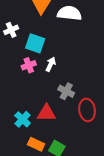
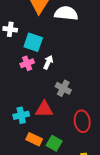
white cross: (11, 30) -> (10, 29), turned 32
red ellipse: (87, 110) -> (82, 121), moved
cyan cross: (23, 119) -> (21, 115), turned 35

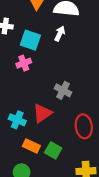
white arrow: (48, 62) -> (60, 34), moved
red triangle: (44, 109) -> (42, 113), turned -36
cyan cross: (21, 115) -> (17, 120), turned 35

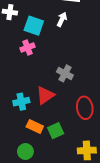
cyan cross: (17, 120) -> (21, 102), turned -35
green square: (53, 150) -> (56, 131), turned 35

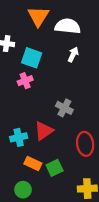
white arrow: (62, 19) -> (73, 55), moved

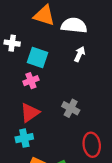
orange triangle: (38, 16) -> (44, 15), turned -45
red triangle: (44, 131) -> (30, 113), moved

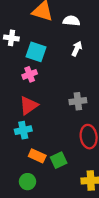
white semicircle: (74, 25) -> (71, 21), size x0.7
gray cross: (71, 108) -> (78, 101), moved, turned -35

